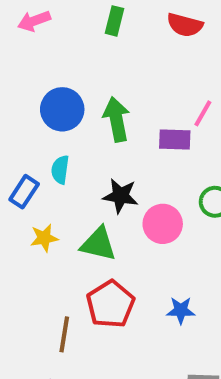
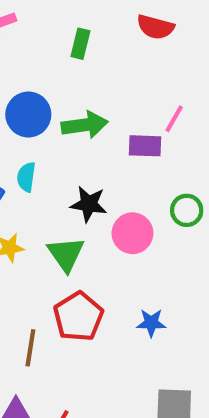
green rectangle: (114, 21) -> (80, 44), moved
green arrow: (116, 119) -> (85, 125), turned 93
green triangle: (98, 244) -> (66, 254), turned 42

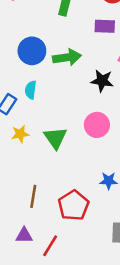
purple rectangle: (145, 146) -> (105, 26), moved
black star: (89, 204) -> (102, 81), moved
red pentagon: (78, 317) -> (74, 205), moved

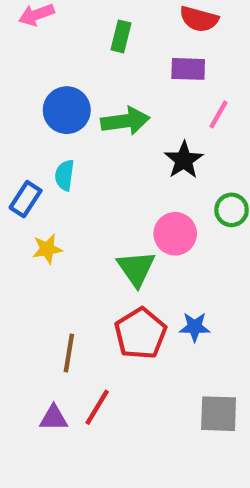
black star: (102, 81) -> (184, 160), turned 30
green triangle: (55, 138) -> (136, 268), moved
red pentagon: (74, 205) -> (140, 333), moved
red line: (50, 246) -> (97, 407), moved

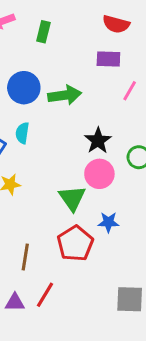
green rectangle: (121, 36) -> (43, 32), moved
black star: (184, 160) -> (98, 141), moved
blue star: (195, 327) -> (108, 222), moved

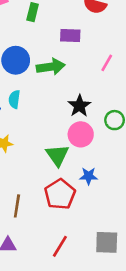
purple rectangle: (108, 59) -> (70, 36), moved
red line: (45, 295) -> (60, 246), moved

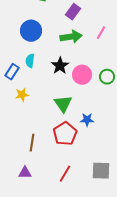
purple rectangle: (70, 36) -> (73, 12), turned -56
green arrow: (51, 67) -> (71, 37), moved
black star: (79, 106) -> (60, 66), moved
pink circle: (81, 134) -> (82, 75), moved

